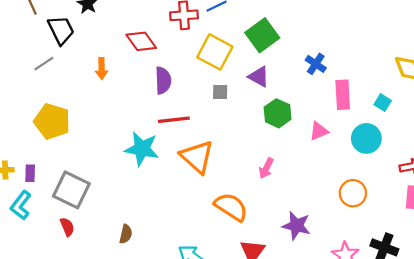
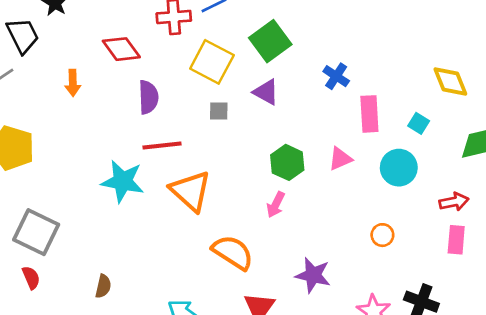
green hexagon: (278, 113) -> (287, 162), moved
orange circle: (353, 193) -> (382, 235), size x0.7

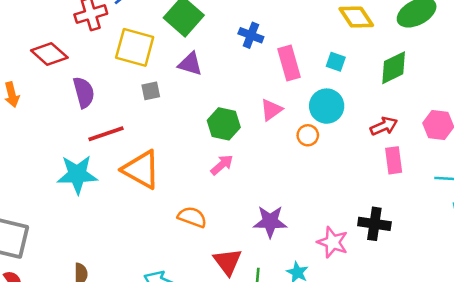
pink arrow: (276, 205) -> (222, 165), turned -145
orange circle: (382, 235) -> (308, 135), moved
orange semicircle: (233, 252) -> (192, 217), size x0.7

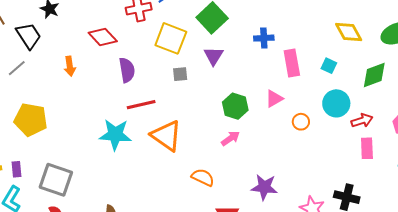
blue cross: (251, 35) -> (264, 38), turned -30
purple triangle: (190, 64) -> (213, 56), turned 40
cyan circle: (327, 106) -> (336, 103), moved

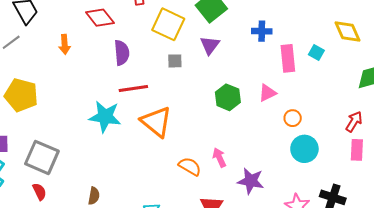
cyan square: (329, 66) -> (316, 52), moved
cyan circle: (336, 103) -> (304, 149), moved
red arrow: (362, 120) -> (354, 122), turned -45
pink arrow: (230, 138) -> (219, 158), moved, turned -84

